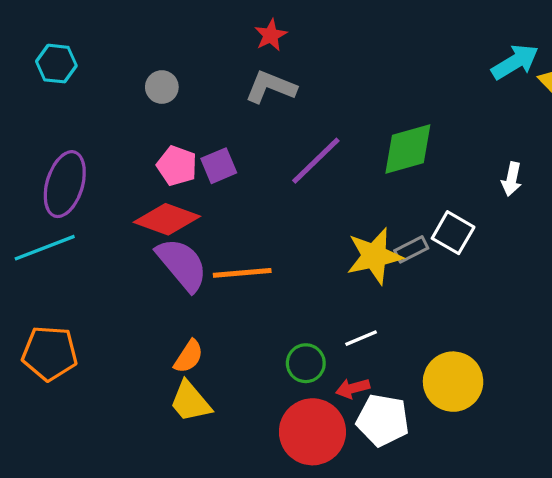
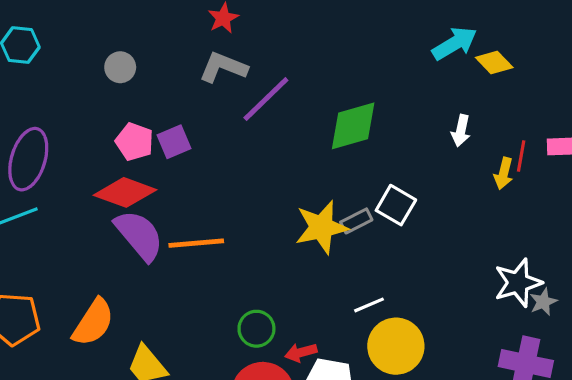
purple line: (316, 161) -> (266, 99), moved
white arrow: (512, 179) -> (461, 131), moved
white line: (361, 338) -> (369, 305), moved
orange semicircle: (189, 356) -> (93, 322), moved, size x1.5

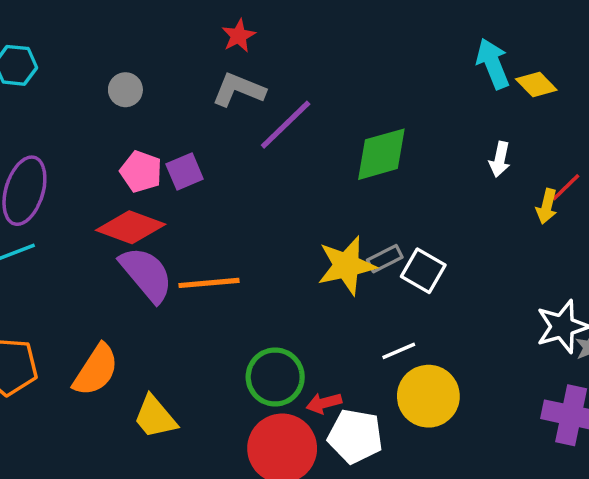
cyan arrow: (455, 43) -> (493, 64), turned -81
red line: (521, 156) -> (566, 187), turned 36
white square: (396, 205) -> (423, 271), moved
green circle: (256, 329) -> (275, 377), size x1.4

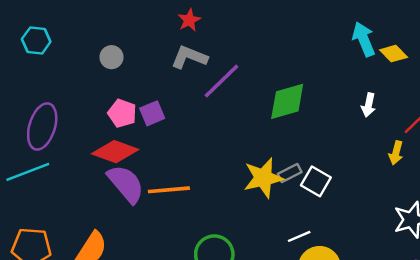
yellow arrow: (547, 206) -> (396, 153), moved

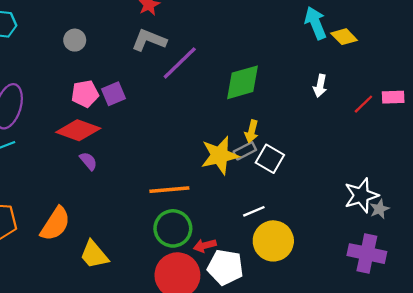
pink pentagon: (122, 113) -> (85, 94), turned -30
yellow arrow: (396, 153) -> (252, 131), moved
purple semicircle: (126, 184) -> (88, 161), size x0.5
orange line: (169, 190) -> (169, 190), moved

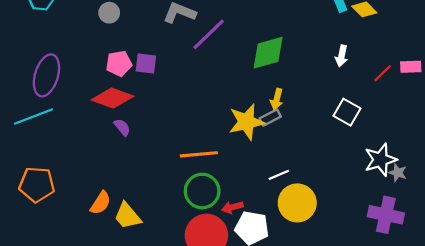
purple square: (114, 94) -> (146, 63), turned 30
white square: (270, 159) -> (347, 112), moved
gray star: (379, 209) -> (398, 173), turned -30
orange semicircle: (55, 224) -> (101, 203), moved, size x0.7

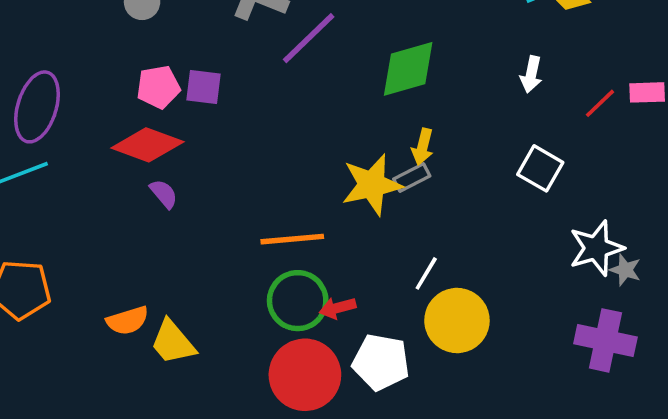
white line: (279, 175) -> (426, 273), turned -36
orange semicircle: (101, 203) -> (128, 321), turned 40
red arrow: (232, 207) -> (338, 308), moved

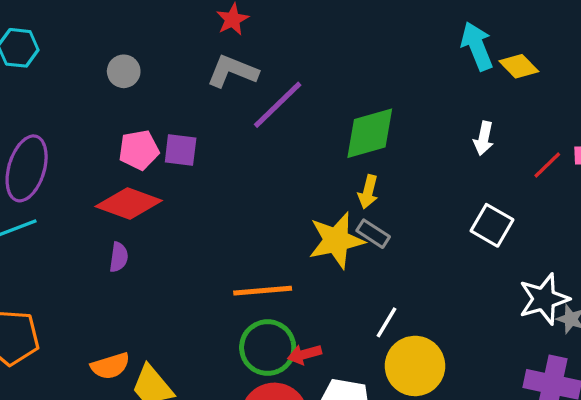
yellow arrow: (423, 147) -> (368, 192), moved
gray rectangle: (412, 177) -> (373, 234), turned 60
purple semicircle: (164, 194) -> (119, 257), moved, turned 48

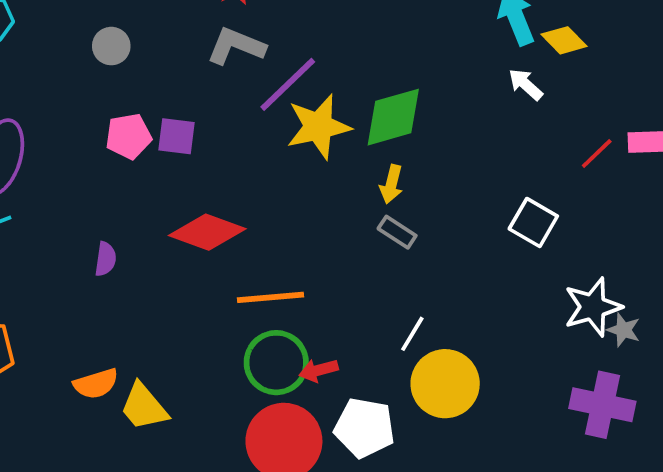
white arrow: (484, 138) -> (526, 84), moved, turned 120
red diamond: (129, 204) -> (207, 232), moved
yellow star: (336, 240) -> (318, 127), moved

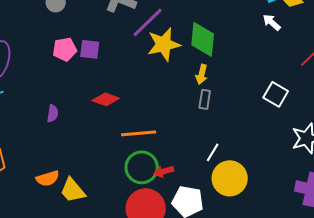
green diamond: (393, 117) -> (203, 39), turned -69
red diamond: (207, 232) -> (106, 99), size x0.7
gray rectangle: (397, 232) -> (205, 99), turned 66

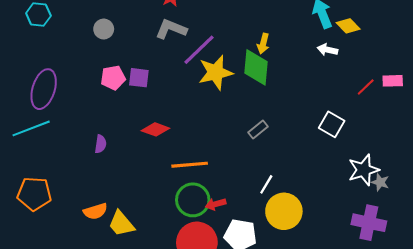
white arrow: (272, 22) -> (327, 50), turned -30
yellow arrow: (202, 74) -> (263, 44), moved
gray rectangle: (205, 99) -> (258, 129), turned 42

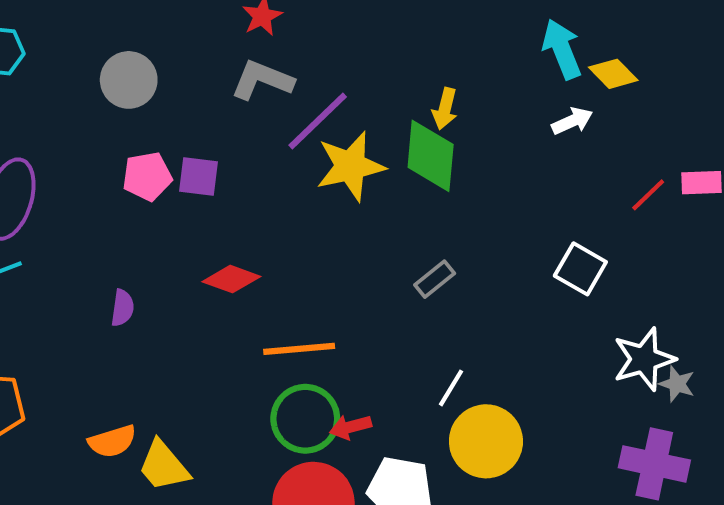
gray circle: (104, 29) -> (129, 80), size x1.4
white arrow: (327, 50) -> (572, 121), turned 144

